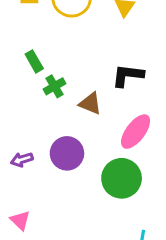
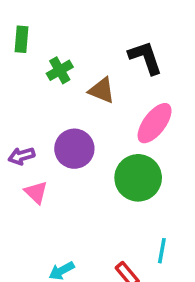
green rectangle: (34, 61) -> (22, 39), moved, turned 35
black L-shape: (128, 75) -> (145, 58), turned 64
pink triangle: (20, 220) -> (36, 192), moved

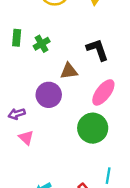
green cross: (60, 70) -> (42, 44), moved
brown triangle: (102, 90) -> (69, 71), turned -30
purple circle: (74, 149) -> (49, 95), moved

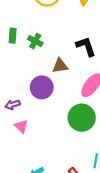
green cross: (42, 44) -> (35, 41), turned -32

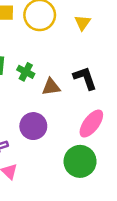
brown triangle: (60, 66) -> (51, 87), moved

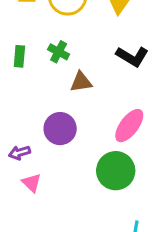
green cross: (26, 72) -> (59, 52), moved
black L-shape: (85, 78) -> (132, 56), moved, turned 140

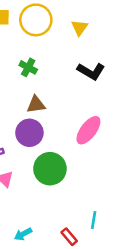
brown triangle: (81, 82) -> (36, 105), moved
green circle: (116, 171) -> (50, 169), moved

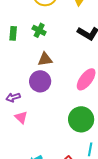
green circle: (50, 169) -> (81, 119), moved

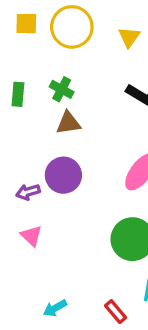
brown triangle: (45, 59) -> (68, 123), moved
purple arrow: (13, 97) -> (28, 192), moved

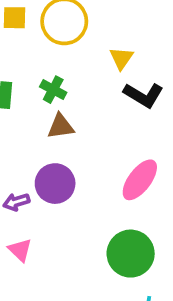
yellow triangle: (129, 37) -> (121, 58), moved

